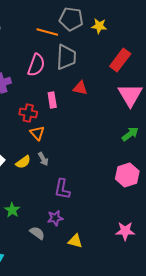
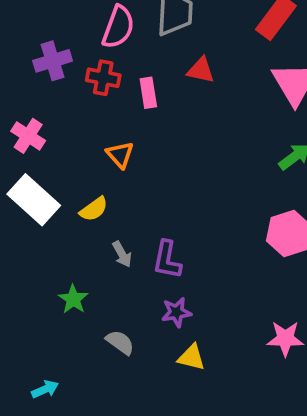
red cross: (28, 113) -> (103, 78), moved
gray arrow: (43, 159) -> (122, 254), moved
purple star: (55, 218) -> (176, 312), moved

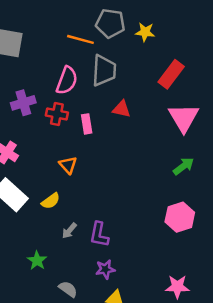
gray arrow: (122, 254) -> (69, 231), turned 70

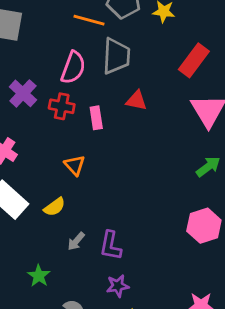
purple cross: (23, 103) -> (23, 93), turned -30

